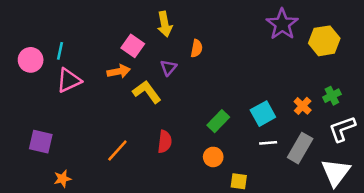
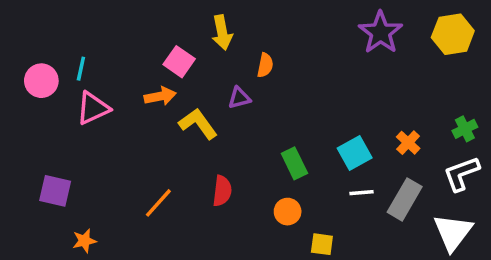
yellow hexagon: (324, 41) -> (453, 34), moved
purple triangle: (168, 68) -> (239, 98), moved, turned 36
green cross: (332, 96) -> (465, 129), moved
green rectangle: (218, 121) -> (294, 163), turned -70

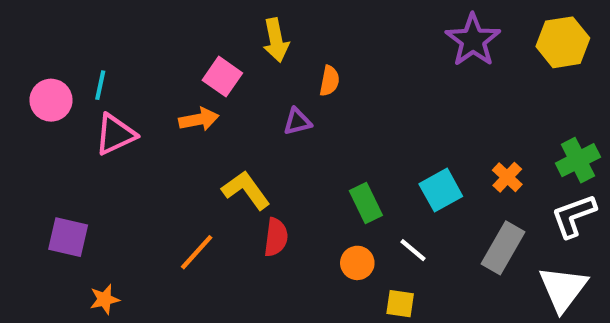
yellow L-shape: (198, 124) -> (246, 190), moved
green cross: (465, 129) -> (578, 160), size x1.4
white line: (362, 193) -> (413, 250), moved, turned 45

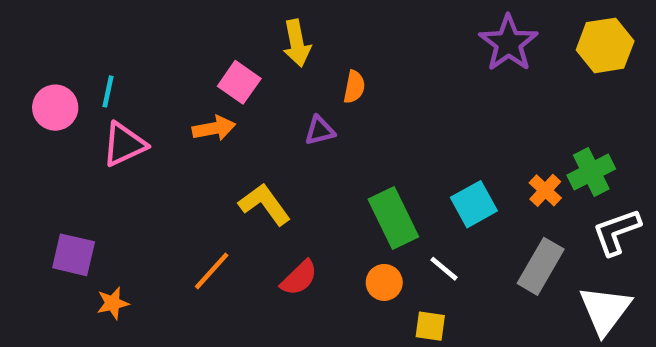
green cross: (578, 160) -> (591, 172), moved
green rectangle: (366, 203) -> (393, 218), size x1.4
red semicircle: (276, 237) -> (299, 278), moved, turned 39
orange star: (105, 299) -> (113, 303), moved

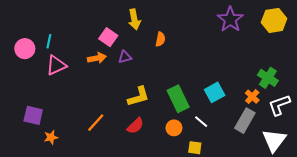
purple triangle: (320, 131) -> (125, 57), moved
green cross: (591, 172) -> (268, 78), turned -30
orange cross: (545, 190) -> (252, 97), moved
yellow L-shape: (265, 204) -> (139, 97), moved, turned 110

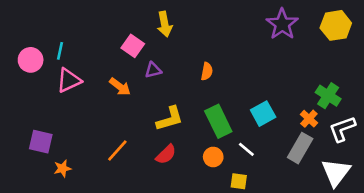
orange semicircle: (160, 39) -> (207, 71), moved
orange arrow: (97, 58) -> (120, 87), moved, turned 48

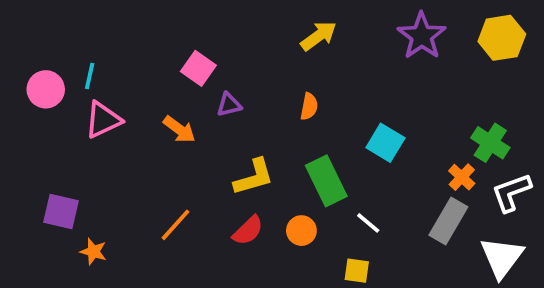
yellow arrow: (165, 24) -> (319, 36), moved, turned -115
cyan square: (263, 114) -> (385, 143), moved, turned -30
orange circle: (213, 157) -> (301, 231), moved
orange star: (62, 168) -> (93, 252), turned 30

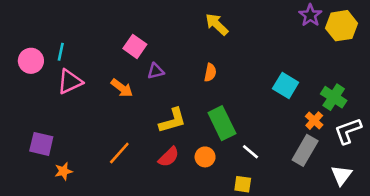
yellow arrow: (319, 36) -> (217, 24), turned -100
purple star: (422, 36) -> (310, 15), moved, size x0.7
cyan square: (385, 143) -> (286, 85), moved
orange star: (93, 252) -> (63, 171), turned -30
white triangle: (502, 257) -> (341, 175), size x0.7

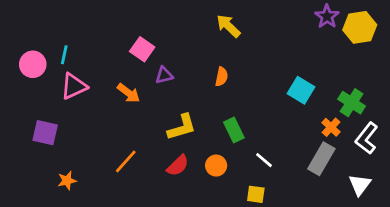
green rectangle: (222, 123) -> (234, 130), size x0.7
white L-shape: (348, 131) -> (367, 138), turned -32
purple square: (41, 144) -> (45, 133), moved

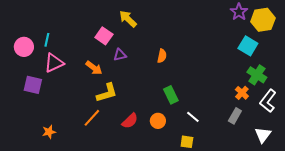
yellow arrow: (228, 26) -> (128, 19), moved
cyan square: (301, 90) -> (248, 46), moved
yellow L-shape: (182, 127) -> (107, 93), moved
purple square: (45, 133) -> (33, 85), moved
gray rectangle: (321, 159) -> (235, 116), size x0.7

